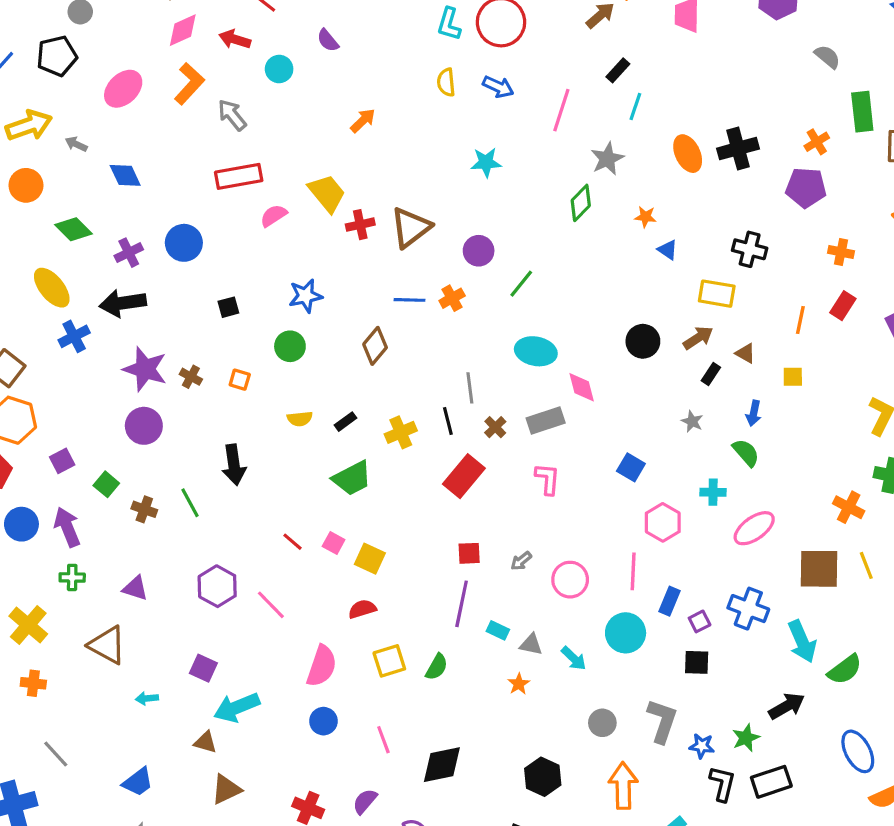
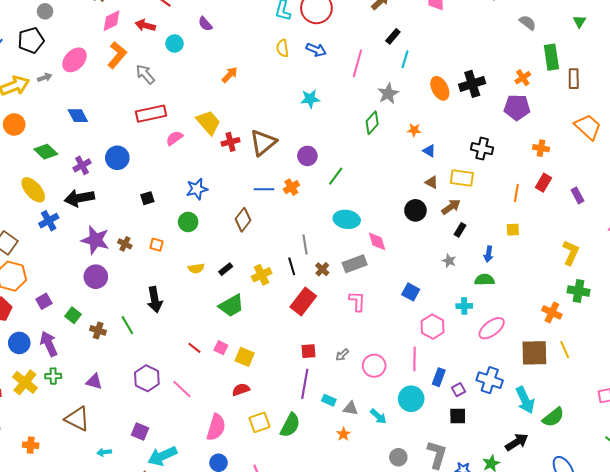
gray arrow: (76, 144) -> (45, 77), moved, turned 136
brown triangle: (745, 353) -> (432, 182), moved
green semicircle: (746, 453) -> (484, 280), turned -48
yellow cross: (28, 625) -> (25, 382), moved
green semicircle: (437, 667) -> (290, 425), size x1.4

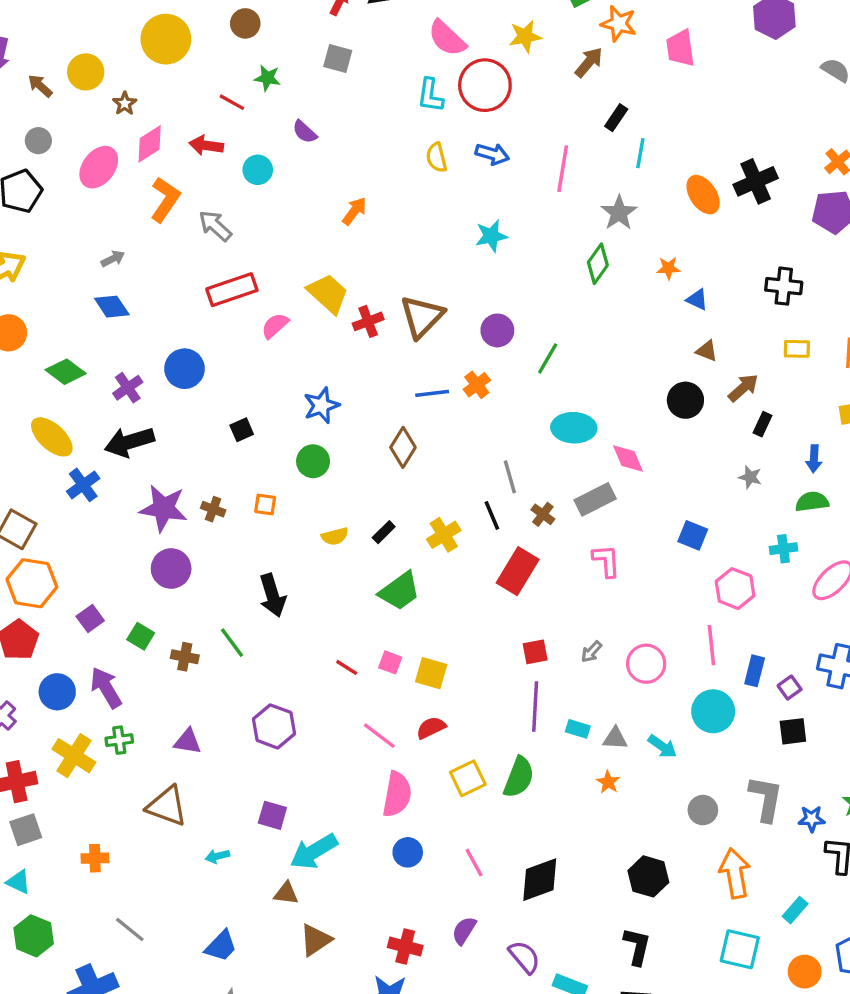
pink ellipse: (75, 60) -> (99, 167), moved
gray arrow: (45, 77) -> (113, 259), moved
yellow rectangle: (462, 178) -> (797, 349), moved, size x0.7
pink line: (182, 389) -> (379, 736), moved

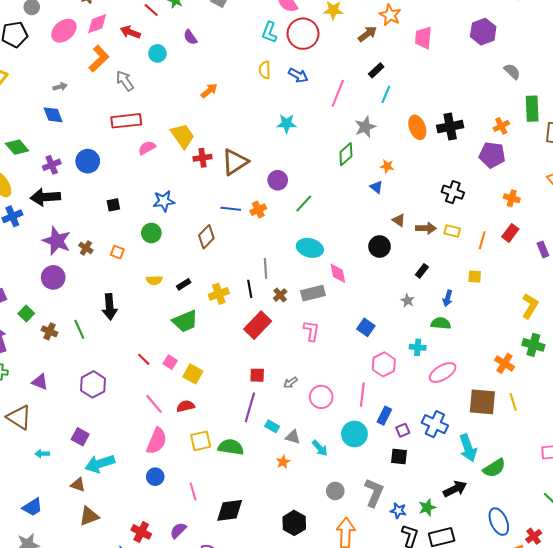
blue triangle: (697, 300) -> (376, 187), moved
brown arrow: (743, 388) -> (426, 228), moved, turned 30
green semicircle: (519, 777) -> (231, 447), turned -115

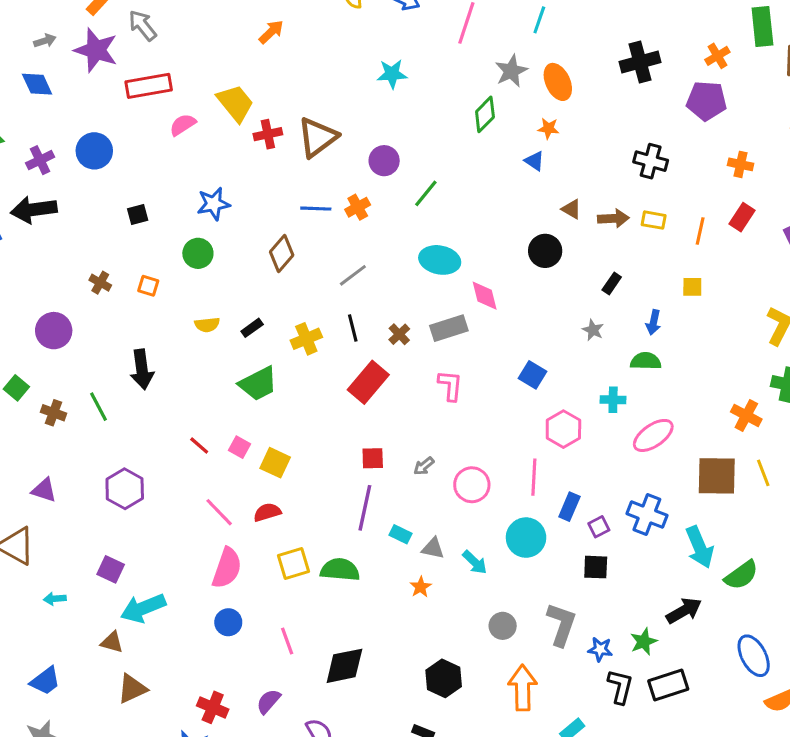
orange ellipse: (417, 127) -> (558, 82), moved
purple star: (57, 241) -> (96, 50), moved
gray line: (266, 268) -> (353, 275), moved, turned 60

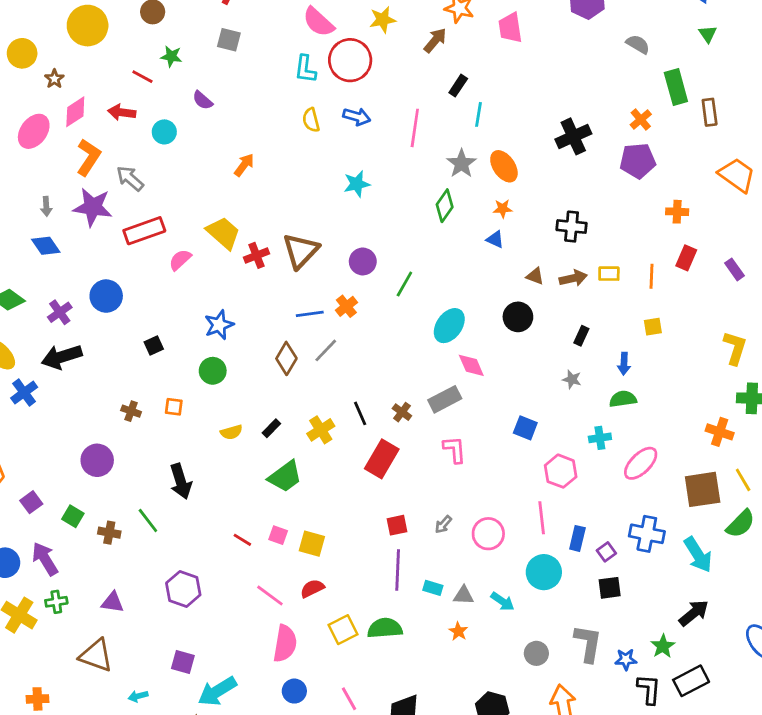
gray arrow: (45, 41) -> (46, 206), turned 114
black cross: (651, 161) -> (572, 227), moved
cyan ellipse: (440, 260) -> (449, 326), moved, turned -56
gray line: (353, 275) -> (326, 350), moved
green semicircle: (741, 575) -> (741, 524), moved

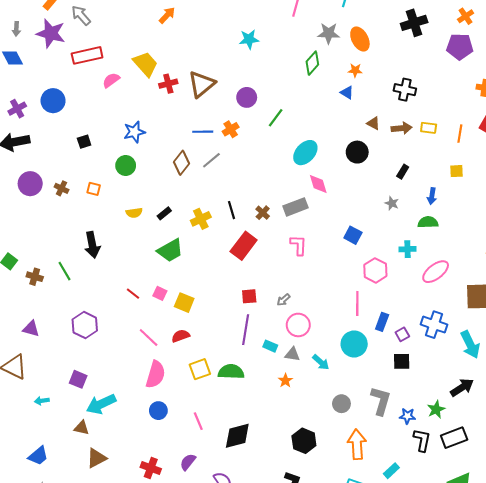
gray star: (461, 164) -> (329, 33), turned 30
purple circle: (97, 460) -> (30, 184), moved
pink circle: (488, 534) -> (298, 325), moved

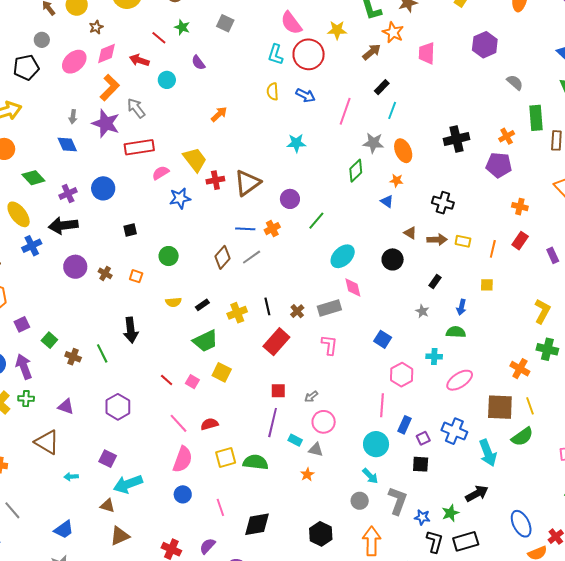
blue star: (134, 132) -> (180, 198), moved
yellow square: (184, 303) -> (222, 372), moved
cyan arrow: (321, 362) -> (370, 476), moved

